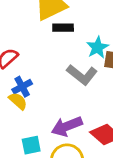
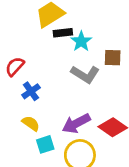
cyan star: (98, 47) -> (81, 41), moved
yellow semicircle: (18, 101) -> (31, 123), moved

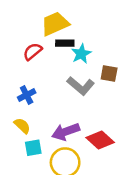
red semicircle: (15, 66) -> (33, 52), moved

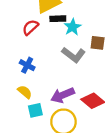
blue cross: (27, 95) -> (27, 65), turned -32

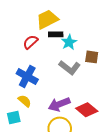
blue cross: (27, 65) -> (27, 77), size x1.5
cyan square: (35, 110) -> (14, 117), moved

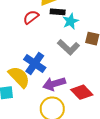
blue cross: (27, 77) -> (35, 64), moved
yellow semicircle: (25, 101) -> (19, 77), size x1.6

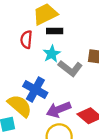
red semicircle: (31, 17) -> (26, 40), turned -42
cyan star: (70, 21) -> (52, 54), moved

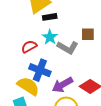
red semicircle: (26, 40) -> (29, 47), moved, turned 63

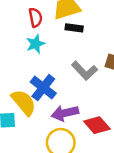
cyan star: (50, 37) -> (36, 44), moved
red semicircle: (29, 47) -> (35, 18), moved, turned 91

